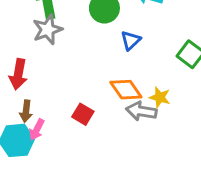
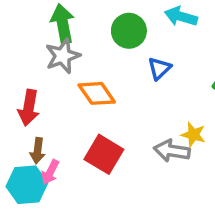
orange diamond: (126, 90) -> (97, 93), moved
red square: (83, 114) -> (104, 154), size x1.5

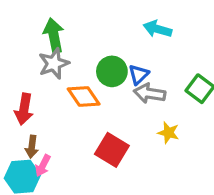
green circle: (129, 31) -> (112, 71), moved
gray arrow: (172, 151) -> (150, 93), moved
red square: (104, 154) -> (112, 150), moved

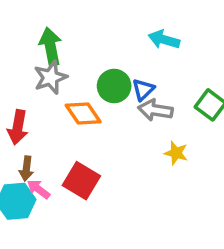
red square: (112, 150) -> (81, 181), moved
pink arrow: (43, 166) -> (38, 189), turned 100

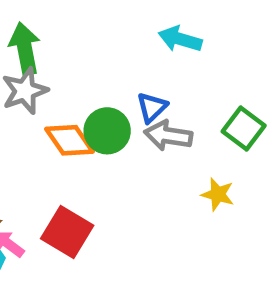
green circle: (114, 86) -> (107, 131), moved
yellow star: (176, 153) -> (218, 194), moved

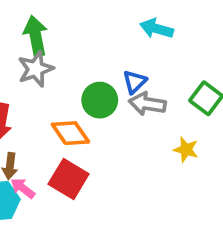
orange diamond: (69, 140) -> (70, 133), moved

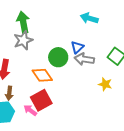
red square: (69, 179) -> (41, 100), turned 30
pink arrow: (23, 188) -> (30, 110), moved

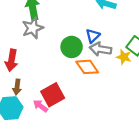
orange diamond: (42, 75) -> (87, 67), moved
yellow star: (105, 84) -> (124, 57), moved

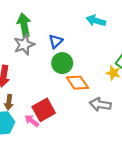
blue triangle: (93, 36) -> (56, 41), moved
gray arrow: (100, 49) -> (100, 104), moved

